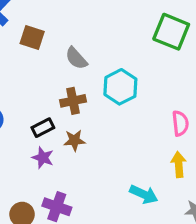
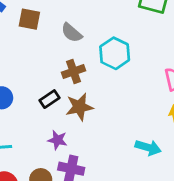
brown star: (74, 140) -> (79, 107), size x1.4
purple star: (43, 158) -> (57, 140), moved

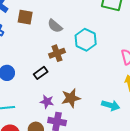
brown star: (79, 107) -> (71, 98), moved

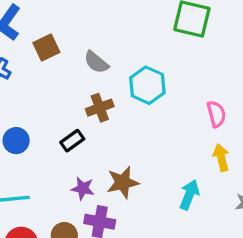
brown square: (25, 17) -> (46, 48), turned -35
cyan arrow: (111, 105) -> (189, 195), turned -84

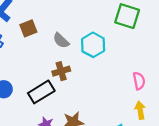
cyan hexagon: (147, 85) -> (93, 45), moved
black rectangle: (72, 141) -> (41, 92), size x1.6

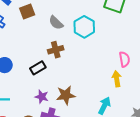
black rectangle: (41, 92) -> (38, 68), size x0.7
yellow arrow: (140, 110) -> (117, 79), moved

